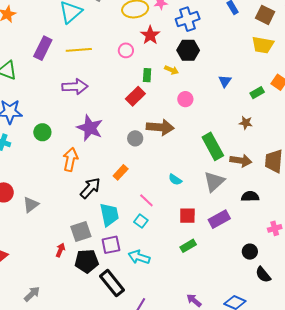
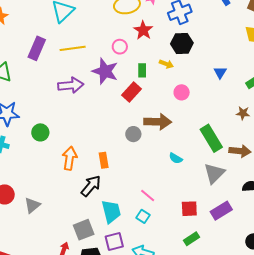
purple star: (90, 128) -> (105, 71), moved
orange rectangle: (121, 172) -> (104, 160), moved, turned -49
cyan semicircle: (175, 180) -> (176, 158), moved

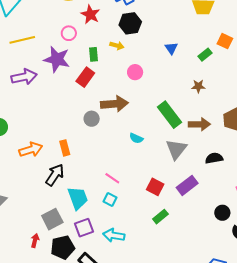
orange arrow: (70, 158) -> (31, 150), turned 70
red square: (189, 209) -> (155, 187), turned 36

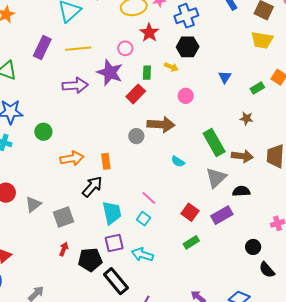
black semicircle: (214, 158) -> (241, 191), moved
gray square: (52, 219) -> (64, 217), moved

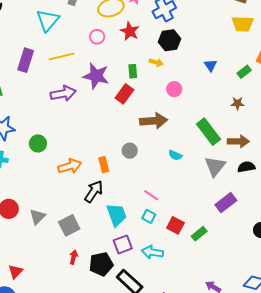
pink circle: (125, 48) -> (97, 37), moved
gray circle: (136, 136) -> (130, 151), moved
black semicircle: (241, 191) -> (246, 167), moved
red square: (190, 212) -> (175, 225), moved

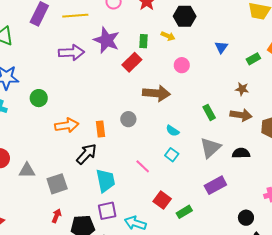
green rectangle: (209, 132) -> (209, 112), size x0.6
brown arrow: (238, 141) -> (241, 115), moved
cyan square: (149, 216) -> (172, 155), moved
gray triangle: (37, 217) -> (27, 170), turned 36

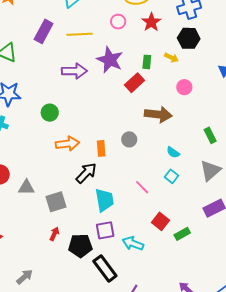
green circle: (39, 98) -> (50, 113), moved

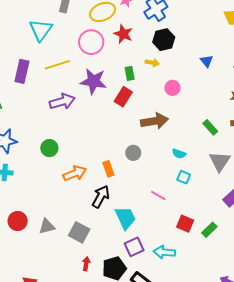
pink circle: (118, 22) -> (91, 42), size x1.6
gray square: (56, 202) -> (79, 232), turned -30

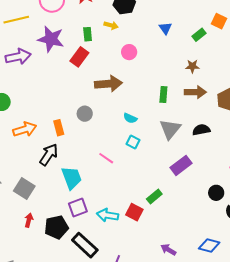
green rectangle: (210, 127) -> (163, 95), turned 42
red square: (185, 224) -> (134, 212), moved

